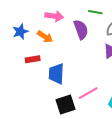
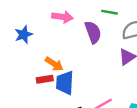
orange arrow: (45, 37) -> (54, 64), moved
red rectangle: (33, 59) -> (45, 79), moved

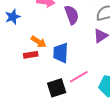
blue trapezoid: (65, 83) -> (61, 53), moved

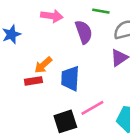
orange arrow: (39, 42) -> (43, 65), turned 105

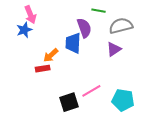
pink arrow: (52, 16) -> (30, 15), moved, turned 60
blue trapezoid: (70, 79) -> (73, 43), moved

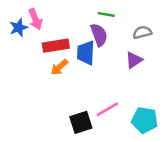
green line: (99, 11) -> (106, 14), moved
gray semicircle: (121, 26) -> (142, 32), size x0.7
blue star: (24, 30) -> (19, 28), moved
red rectangle: (43, 69) -> (56, 46), moved, size x1.5

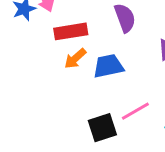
blue trapezoid: (86, 53) -> (108, 66), moved, turned 75

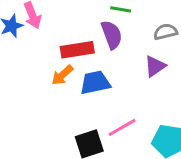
red rectangle: (71, 31) -> (77, 50), moved

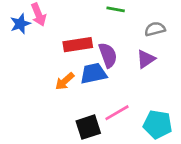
purple semicircle: (112, 35) -> (108, 55), moved
orange arrow: (62, 75) -> (65, 81), moved

